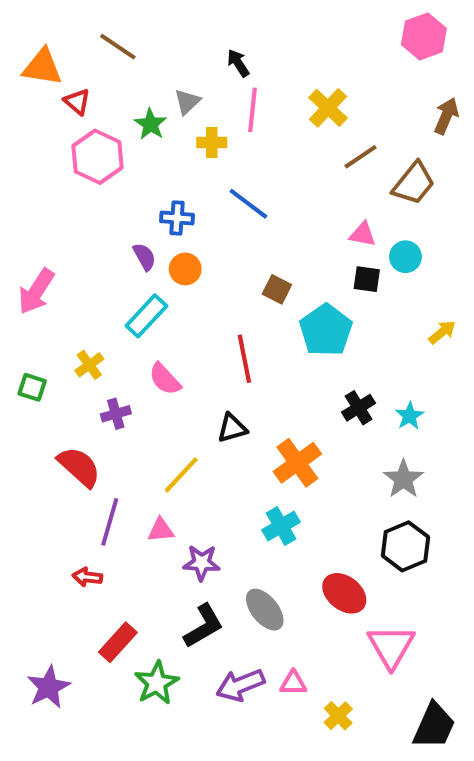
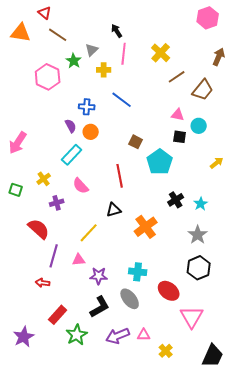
brown line: (118, 47) -> (58, 35), moved
red triangle: (77, 102) -> (45, 13), moved
cyan cross: (281, 526) -> (138, 272), moved, turned 36

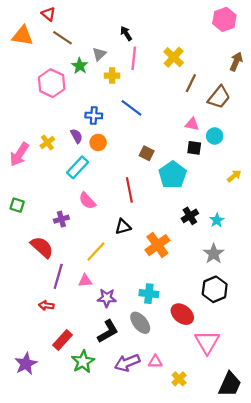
brown line: (177, 77) -> (191, 83), turned -30
yellow cross: (44, 179) -> (47, 142), moved

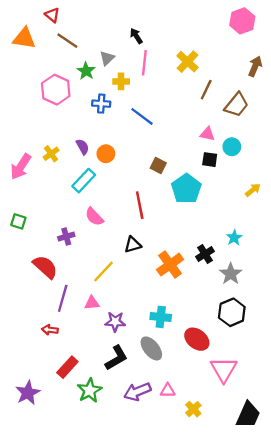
blue cross: (94, 115) -> (101, 104), moved
black cross: (190, 216) -> (205, 254), moved

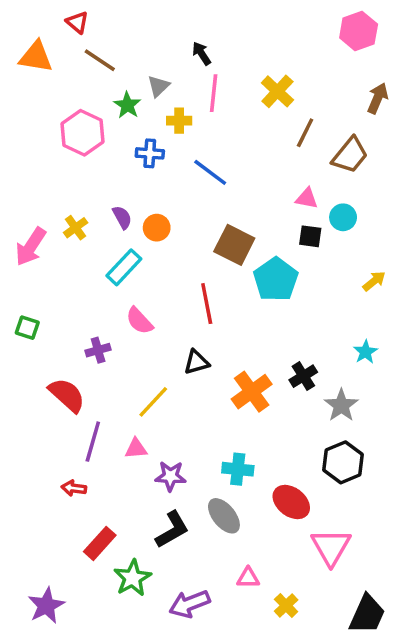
brown square: (158, 165) -> (234, 245), size x1.6
cyan star: (234, 238) -> (365, 352), moved
purple arrow: (137, 392) -> (189, 604), moved
purple star: (28, 393) -> (46, 606), moved

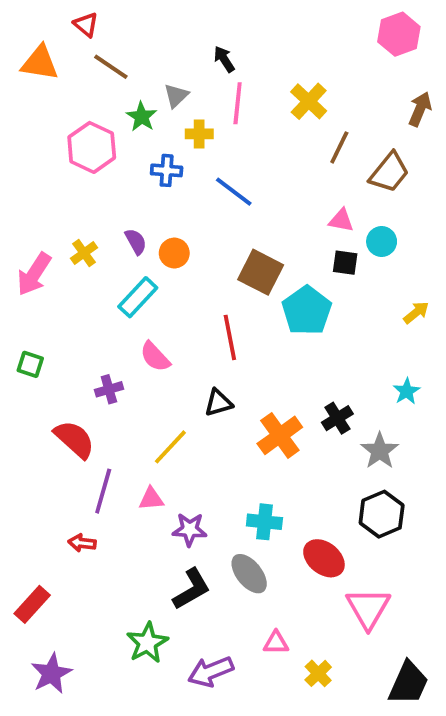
red rectangle: (100, 543) -> (32, 604), moved

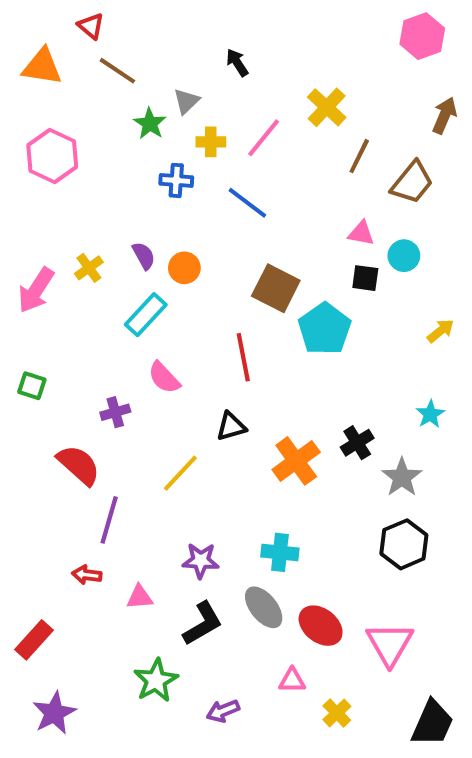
pink line: (238, 103) -> (264, 138), moved, turned 33
pink hexagon: (92, 147) -> (52, 156), moved
pink triangle: (151, 499) -> (140, 597), moved
red ellipse: (324, 558) -> (321, 626), moved
purple arrow: (211, 672) -> (223, 711), size x0.7

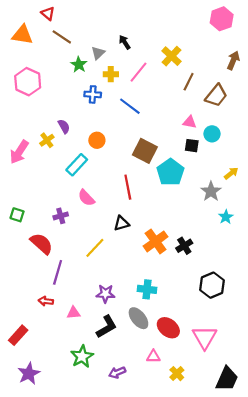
black arrow: (237, 63) -> (125, 42), moved
purple semicircle: (144, 256) -> (64, 126), moved
green square: (32, 386) -> (17, 215), moved
black cross: (357, 443) -> (184, 246), moved
gray star: (402, 477) -> (211, 191), moved

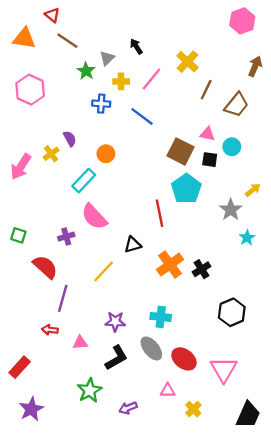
brown square: (145, 151) -> (181, 151), moved
red line: (128, 187) -> (160, 213), moved
pink semicircle: (86, 198) -> (94, 217), size x1.4

